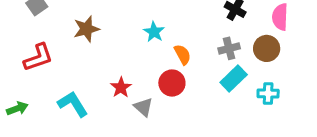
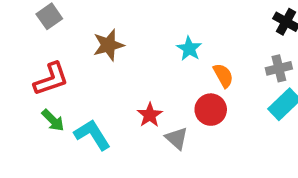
green arrow: (17, 109) -> (53, 120), moved, turned 65

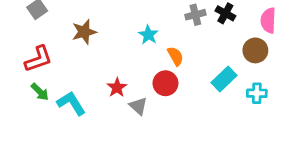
gray cross: (279, 68) -> (195, 15), moved

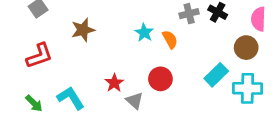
orange semicircle: (175, 56) -> (170, 39), moved
green arrow: (40, 92) -> (34, 103), moved
cyan cross: (257, 93) -> (248, 88), size x1.5

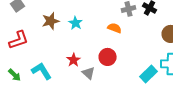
cyan star: (144, 33) -> (76, 23), moved
orange semicircle: (170, 39) -> (115, 28), turned -40
cyan rectangle: (216, 75) -> (149, 74), moved

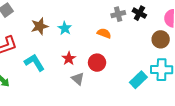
red star: (74, 60) -> (69, 59), moved
cyan L-shape: (42, 71) -> (34, 63), moved

